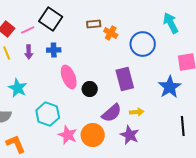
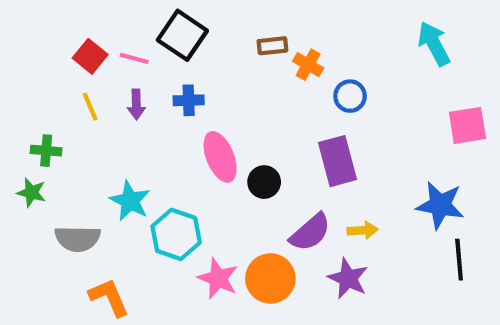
pink line: (28, 30) -> (134, 58), turned 40
blue circle: (143, 44) -> (350, 96), moved, size x0.6
blue star: (170, 87) -> (440, 205), moved, turned -30
cyan star: (18, 88) -> (130, 201), moved

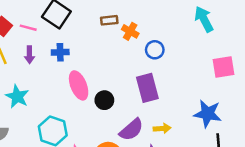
cyan star: (130, 201) -> (17, 96), moved

